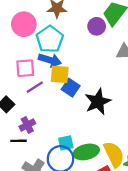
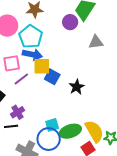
black star: (98, 102) -> (77, 87), size x0.7

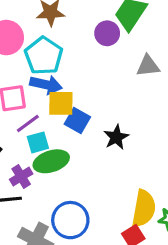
cyan square: (52, 125) -> (38, 142), moved
green ellipse: (70, 131) -> (51, 161), moved
yellow semicircle: (94, 131) -> (144, 209), turned 40

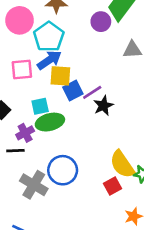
blue arrow: (46, 85) -> (49, 60), turned -50
blue square: (77, 121) -> (73, 90), turned 30
purple line: (28, 123) -> (92, 92), moved
yellow semicircle: (144, 209) -> (122, 164), turned 132

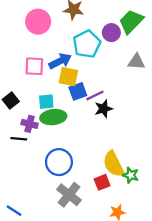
cyan pentagon: (49, 37) -> (87, 44), moved
purple cross: (25, 133) -> (30, 124), turned 35
gray cross: (34, 185) -> (69, 195), moved

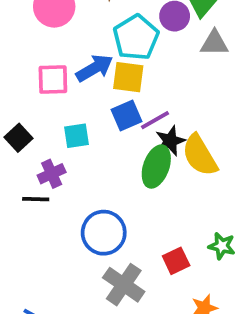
gray triangle: (136, 62) -> (214, 43), moved
yellow square: (68, 77) -> (128, 77), moved
green ellipse: (53, 117) -> (156, 166), moved, turned -60
purple cross: (30, 124) -> (52, 174), turned -35
yellow semicircle: (113, 164) -> (200, 155), moved

